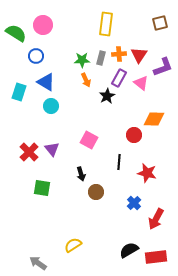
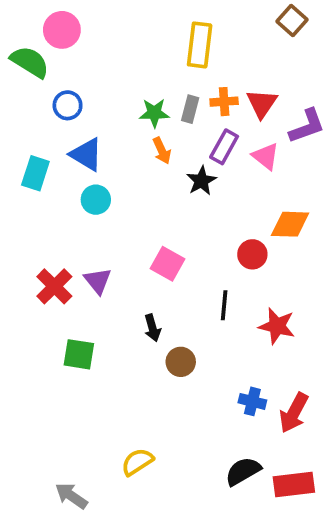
brown square: (160, 23) -> (292, 20), moved, turned -35
pink circle: (43, 25) -> (62, 30), moved
blue cross: (134, 203) -> (252, 401), moved, turned -32

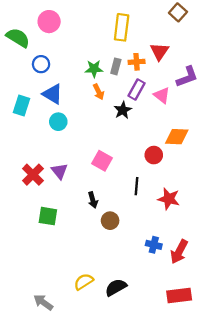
pink circle: (62, 30) -> (49, 22), moved
red triangle: (262, 103) -> (160, 51), moved
black semicircle: (243, 471) -> (116, 287), moved

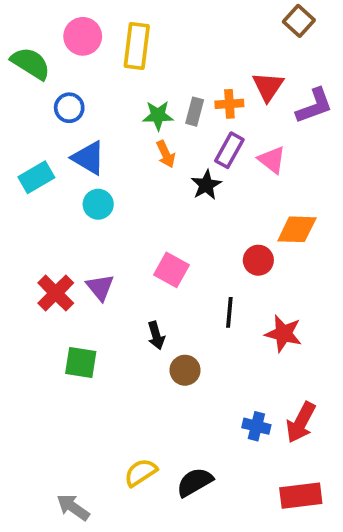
yellow rectangle: (122, 27) -> (137, 46), moved
purple L-shape: (187, 77) -> (314, 106), moved
cyan rectangle: (21, 106) -> (36, 177), turned 42
blue cross: (154, 245) -> (256, 426), moved

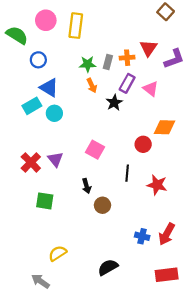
cyan rectangle: (36, 177) -> (32, 106), moved
yellow semicircle: (141, 472) -> (58, 253), moved

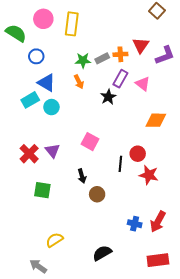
gray rectangle: (108, 62) -> (102, 58), turned 48
orange arrow: (92, 85) -> (79, 82), moved
red circle: (143, 144) -> (138, 154), moved

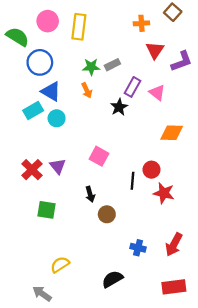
orange cross: (120, 54) -> (141, 23), moved
blue circle: (36, 56) -> (40, 62), size x1.5
blue cross: (135, 224) -> (138, 248), moved

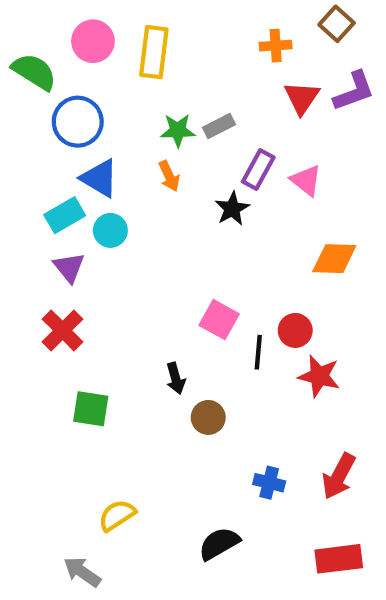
purple L-shape: (182, 61) -> (354, 91), moved
pink square: (99, 156) -> (219, 320), moved
purple triangle: (58, 166) -> (69, 267), moved

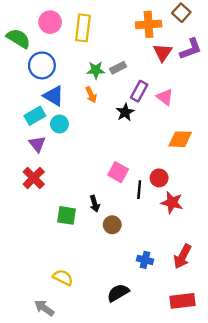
orange cross: (276, 46) -> (149, 24), size x1.5
green square: (91, 409) -> (67, 215), moved
yellow semicircle: (117, 515) -> (63, 277), turned 60

